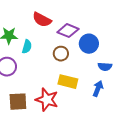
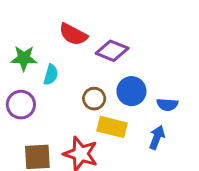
blue circle: (89, 44) -> (131, 91), moved
brown circle: (61, 54) -> (94, 99), moved

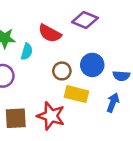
red semicircle: (73, 34) -> (50, 33), moved
purple diamond: (112, 51) -> (85, 20), moved

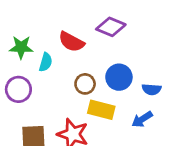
blue arrow: (113, 103) -> (142, 119), turned -144

